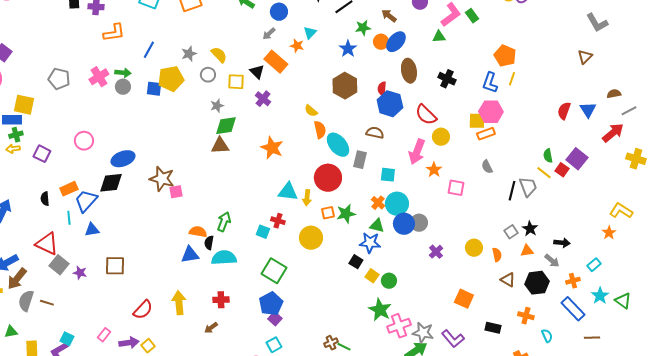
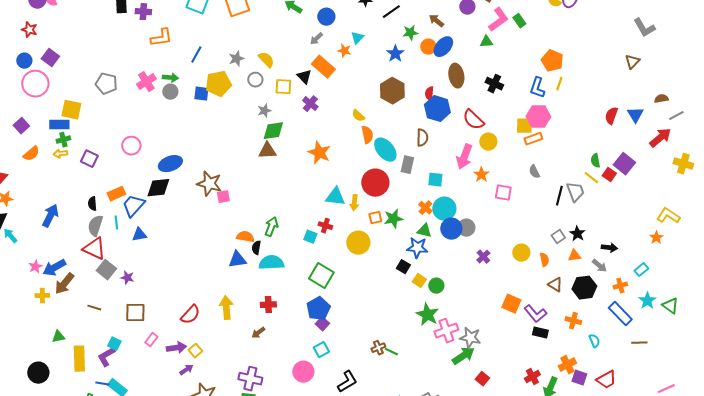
brown semicircle: (375, 133) -> (422, 138), turned 78
brown square: (115, 266) -> (135, 313), moved
gray semicircle: (26, 301) -> (95, 226), moved
purple L-shape: (453, 339) -> (535, 314), moved

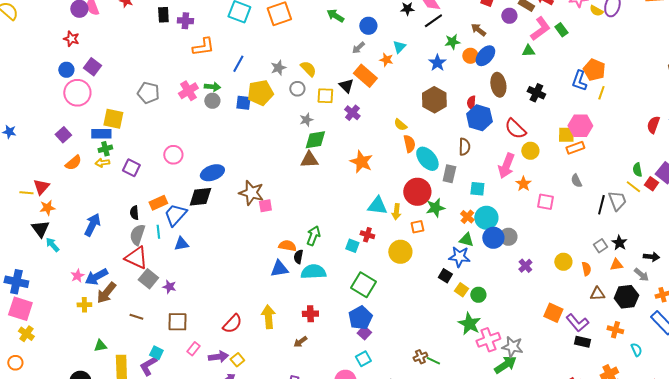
blue L-shape: (537, 88) -> (579, 81), moved
green star: (393, 219) -> (435, 208), moved
brown triangle: (555, 285) -> (597, 294), turned -35

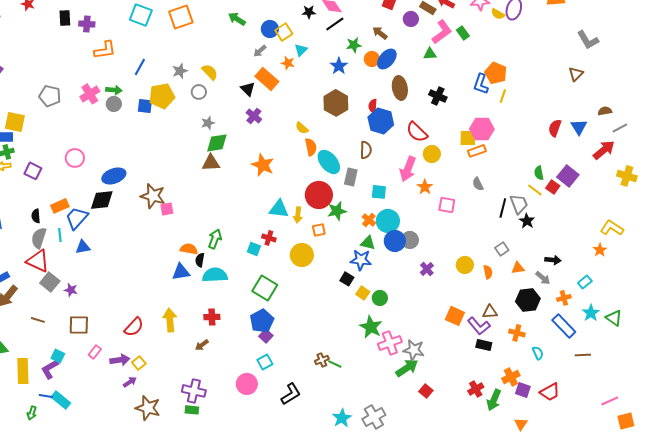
yellow square: (325, 96) -> (284, 32), moved, turned -36
black star: (619, 243) -> (527, 221), moved
brown triangle: (597, 294) -> (490, 312), moved

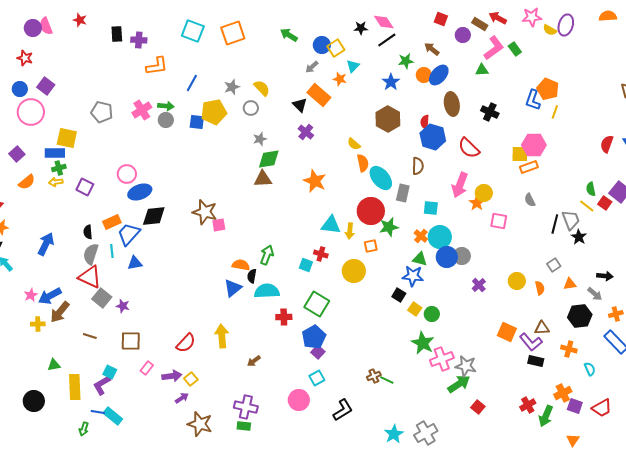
yellow circle: (432, 154) -> (484, 193), moved
blue ellipse: (114, 176) -> (140, 192), moved
blue triangle: (181, 272) -> (233, 288), turned -30
red cross: (212, 317) -> (284, 317), moved

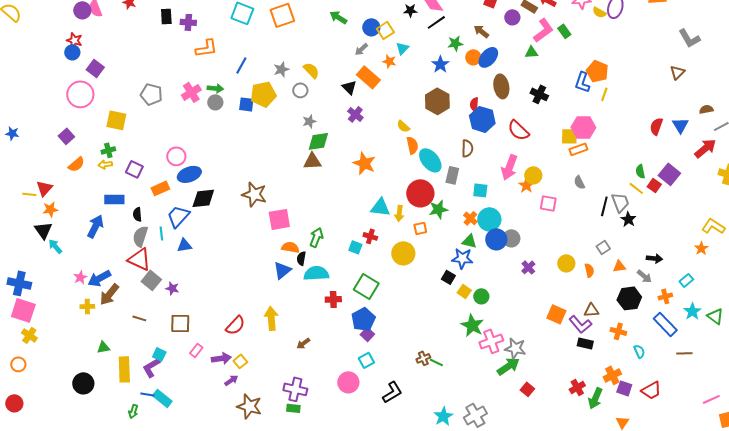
blue circle: (20, 89) -> (72, 52), moved
blue rectangle: (55, 153) -> (114, 199), moved
orange rectangle: (112, 222) -> (160, 188), moved
pink square: (219, 225) -> (279, 219), moved, size x1.6

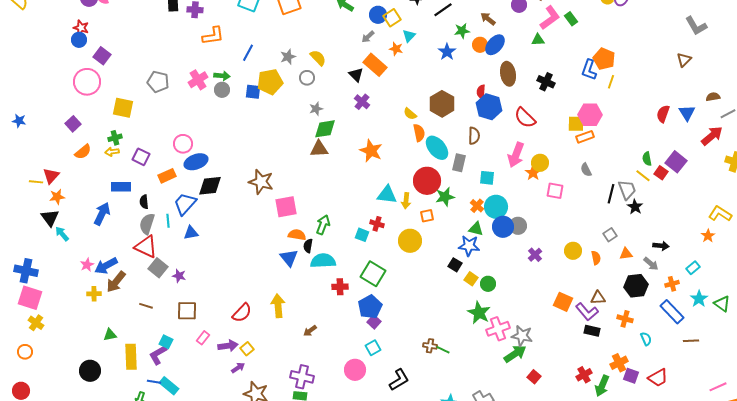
brown hexagon: (437, 101) -> (442, 104), moved
blue triangle: (282, 270) -> (289, 258), turned -30
brown cross: (423, 358) -> (430, 346), turned 32

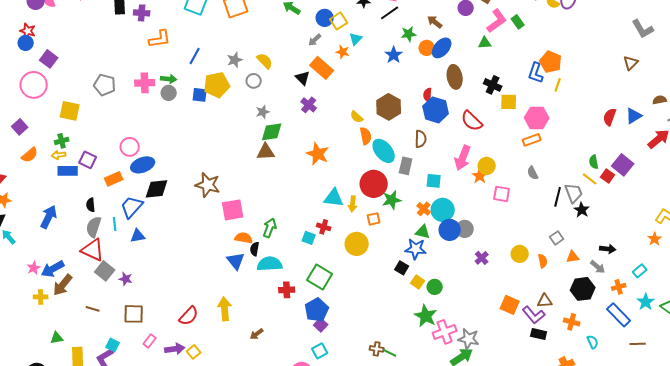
pink cross: (198, 80) -> (145, 83), turned 30
blue triangle: (687, 113) -> (634, 116), turned 30
yellow square: (576, 124) -> (509, 102), moved
blue rectangle: (121, 187) -> (68, 171), moved

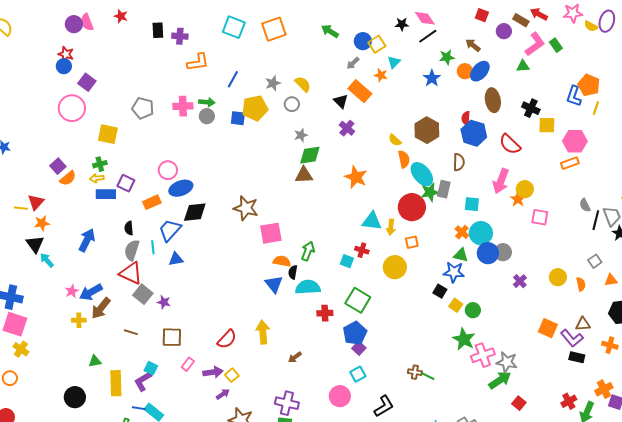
purple square: (20, 127) -> (58, 166), moved
gray semicircle: (533, 173) -> (585, 205), moved
green star: (392, 200) -> (430, 192), moved

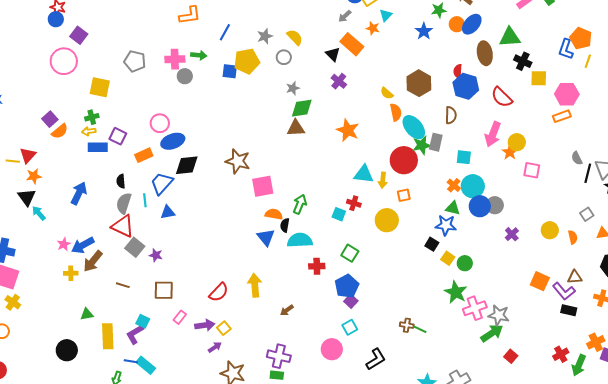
green triangle: (523, 66) -> (510, 37), moved, size x1.6
gray circle: (207, 116) -> (185, 76), moved
green square: (358, 300) -> (350, 253), size x0.7

